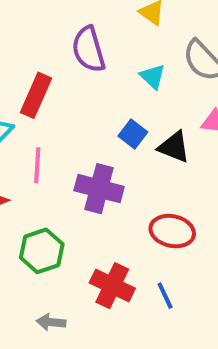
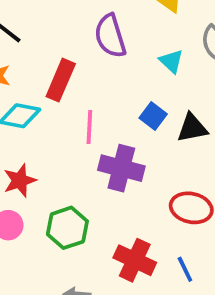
black triangle: (174, 147) -> (192, 128), turned -32
pink line: (37, 165) -> (89, 127), moved

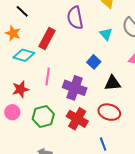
pink line: (89, 127) -> (48, 77), moved
black triangle: (192, 128) -> (113, 83), moved
red cross: (135, 260) -> (77, 119), moved

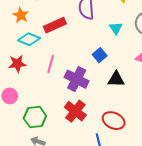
red rectangle: (47, 39) -> (55, 25), turned 30
red star: (21, 89) -> (17, 64), moved
red ellipse: (109, 112) -> (114, 121), moved
green hexagon: (43, 117) -> (35, 117), moved

